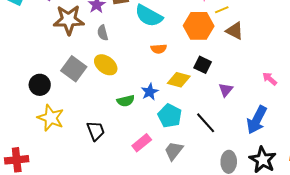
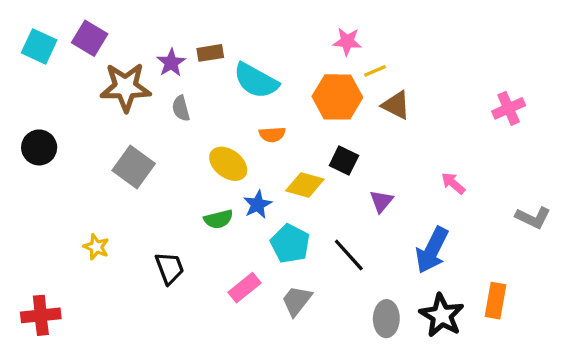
yellow ellipse: (106, 65) -> (228, 164), moved
black circle: (40, 85) -> (39, 147), moved
yellow star: (51, 118) -> (96, 247), size x0.6

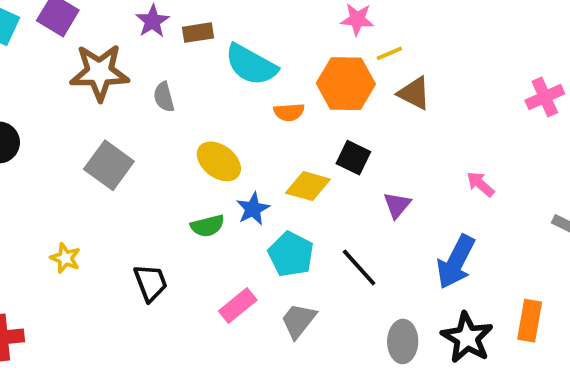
purple star: (171, 63) -> (153, 21), moved
orange semicircle: (272, 134) -> (289, 112), moved

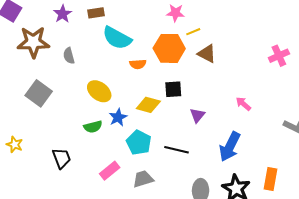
brown rectangle: (198, 33) -> (96, 13), moved
black square: (353, 158) -> (173, 89), turned -30
black line: (359, 268) -> (176, 150), turned -35
gray trapezoid: (298, 321) -> (143, 179), turned 35

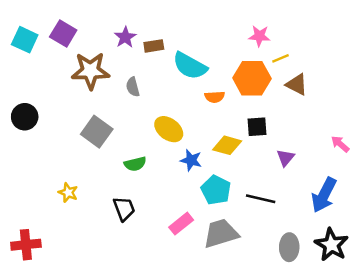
brown rectangle: (96, 13) -> (154, 46), moved
blue star: (118, 117) -> (191, 160), turned -30
green semicircle: (93, 127) -> (135, 164), moved
gray trapezoid: (143, 179) -> (221, 233), size x1.4

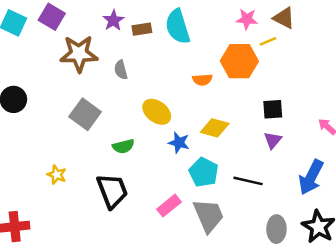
cyan semicircle: (190, 66) -> (178, 27), moved, turned 44
brown triangle: (297, 84) -> (284, 18), moved
black square: (257, 127) -> (273, 109), moved
black trapezoid: (124, 209) -> (112, 191), size x1.4
gray trapezoid: (221, 233) -> (209, 215), turned 84

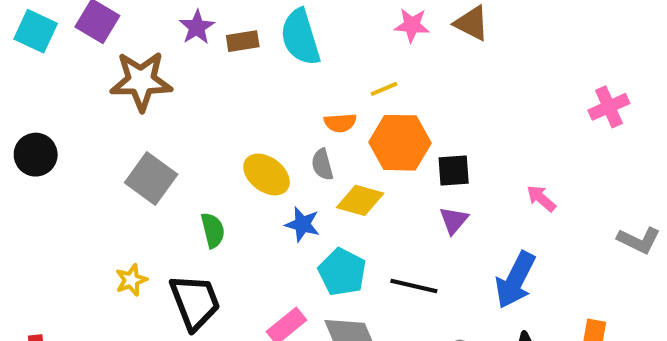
yellow line: (268, 41) -> (384, 89), moved
orange hexagon: (239, 61) -> (400, 143), moved
gray semicircle: (121, 70) -> (322, 165), moved
green semicircle: (123, 146) -> (213, 230), turned -90
yellow star: (57, 175) -> (131, 280), moved, turned 30

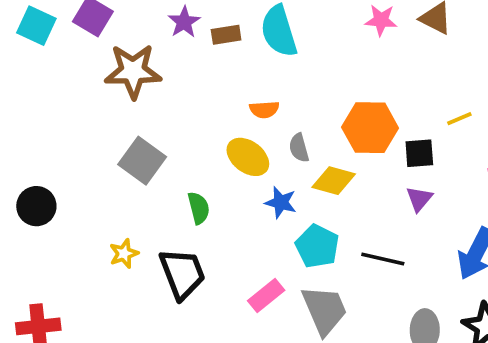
yellow line: (384, 89) -> (459, 119), moved
orange semicircle: (340, 123) -> (264, 109), moved
black circle: (36, 155) -> (36, 206), moved

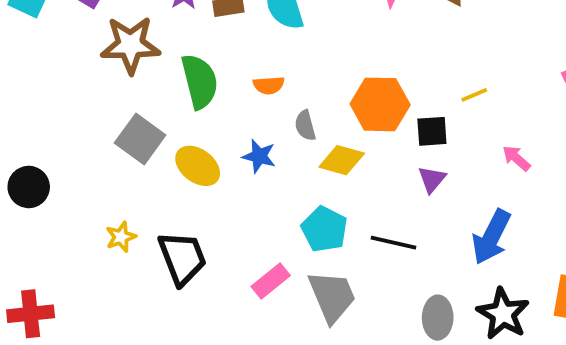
yellow ellipse: (248, 157) -> (198, 166), moved
blue star: (281, 202) -> (259, 156), moved
green semicircle: (199, 208) -> (200, 81), moved, size x1.6

